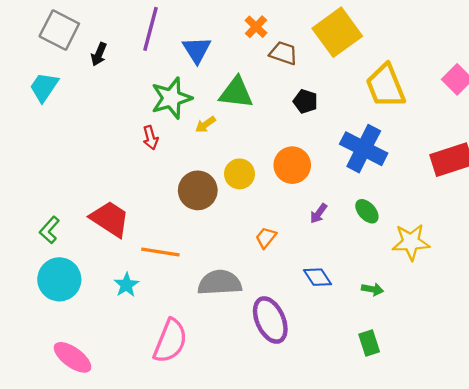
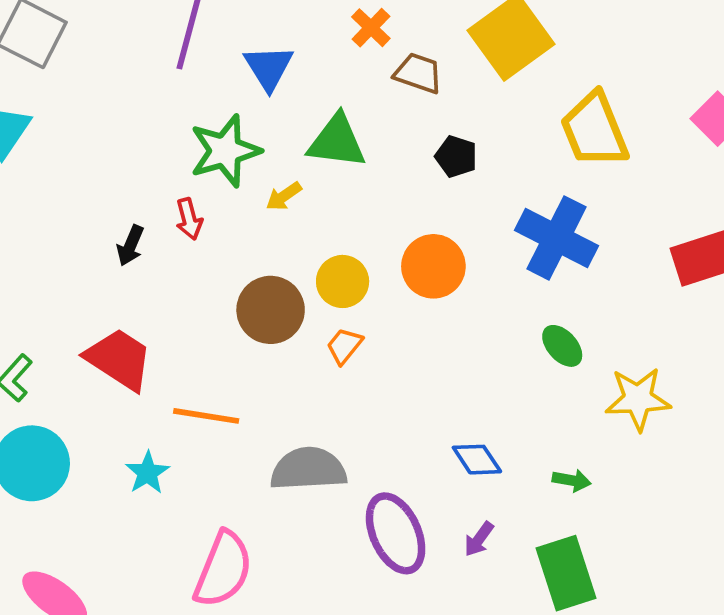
black arrow: (99, 54) -> (130, 246), moved
purple arrow: (319, 213) -> (479, 539), moved
orange trapezoid: (266, 238) -> (344, 346), moved
green rectangle: (369, 343) -> (566, 573), size x1.6

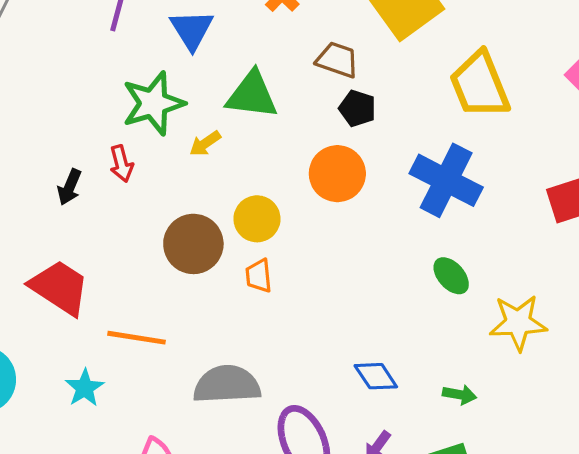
brown trapezoid: (418, 73) -> (337, 60), moved
orange circle: (433, 266) -> (337, 174), moved
orange trapezoid: (344, 346) -> (259, 276), turned -45

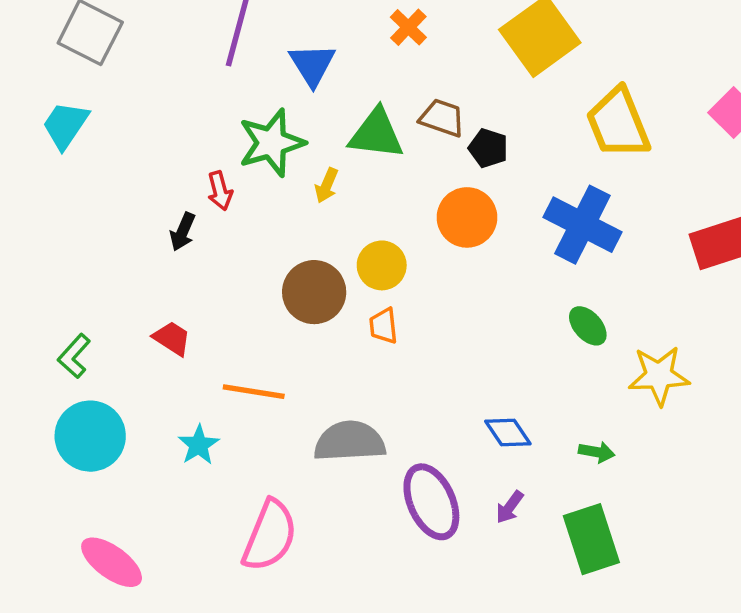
brown trapezoid: (337, 60) -> (442, 118), moved
yellow arrow: (205, 144) -> (327, 185), turned -32
red arrow: (121, 164) -> (220, 191), moved
red trapezoid: (59, 287) -> (172, 338), size x0.6

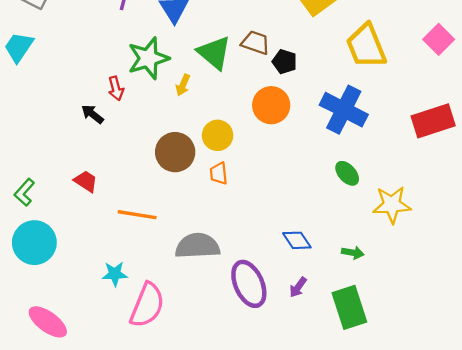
green triangle: (376, 134) -> (214, 53), turned 33
black arrow: (183, 232) -> (92, 114), turned 105
cyan star: (199, 445) -> (115, 274), moved, turned 30

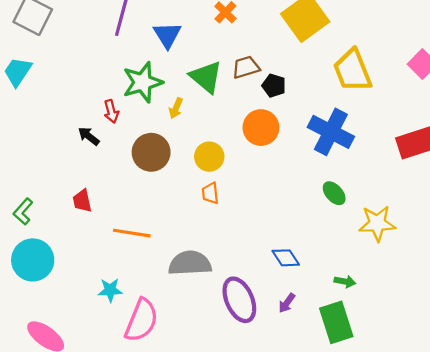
brown trapezoid: (256, 43) -> (246, 67), turned -36
brown circle: (175, 152) -> (151, 152), moved
red trapezoid: (86, 181) -> (82, 201), turned -135
green arrow: (353, 253) -> (345, 281), moved

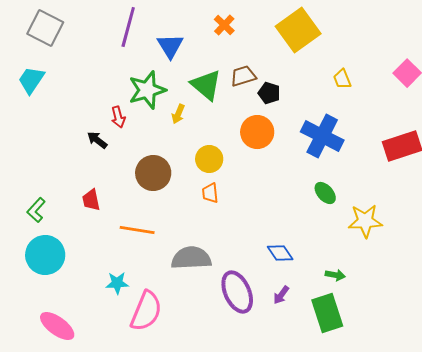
yellow trapezoid: (352, 70) -> (342, 79), size x0.5
brown circle: (151, 152) -> (153, 173), moved

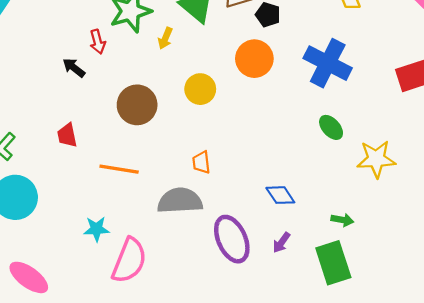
orange trapezoid: (210, 193) -> (201, 162), moved

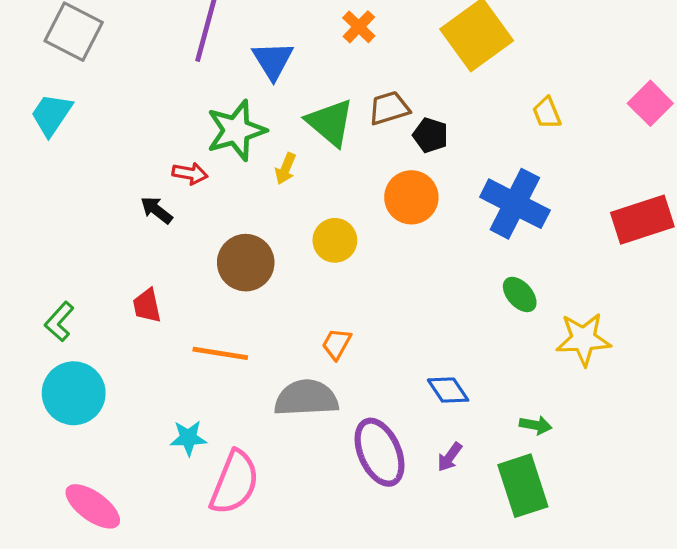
red arrow: (98, 42) -> (190, 173), turned -65
orange trapezoid: (201, 162) -> (336, 344), turned 35

